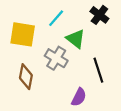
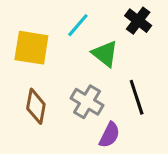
gray cross: (56, 58) -> (87, 102), moved

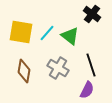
cyan line: (78, 25) -> (47, 33), moved
purple semicircle: (110, 135) -> (87, 90), moved

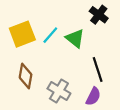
yellow square: (21, 32) -> (22, 34), turned -30
gray cross: (58, 68) -> (59, 91), moved

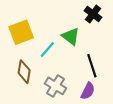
cyan line: (50, 35) -> (47, 49), moved

